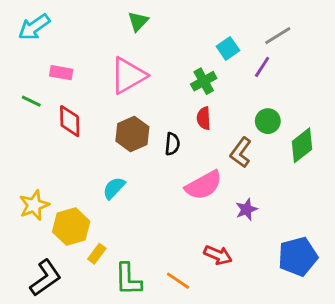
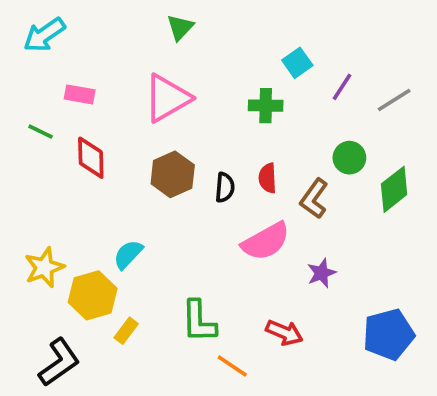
gray line: (278, 36) -> (394, 100), moved
green cross: (204, 81) -> (266, 106), turned 30
red semicircle: (204, 118) -> (268, 178), moved
cyan semicircle: (114, 188) -> (128, 254), moved
green L-shape: (128, 279) -> (199, 321), moved

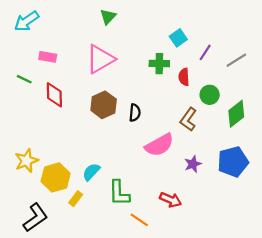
red semicircle: (268, 178) -> (184, 77), moved
cyan semicircle: (128, 254) -> (91, 172), moved
blue pentagon: (389, 334) -> (233, 162), moved

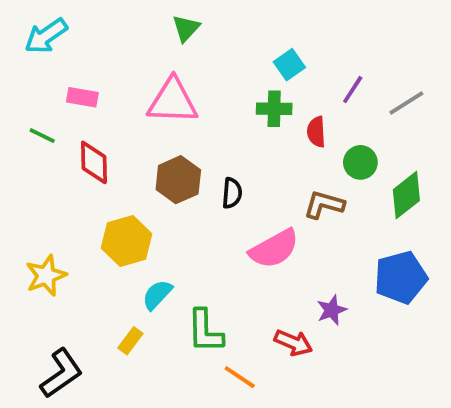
cyan square: (178, 38) -> (289, 65), moved
pink triangle: (100, 59) -> (173, 101), turned 32
brown L-shape: (188, 119) -> (324, 205), turned 70
purple star: (193, 164) -> (332, 310), moved
yellow hexagon: (56, 177) -> (127, 241), moved

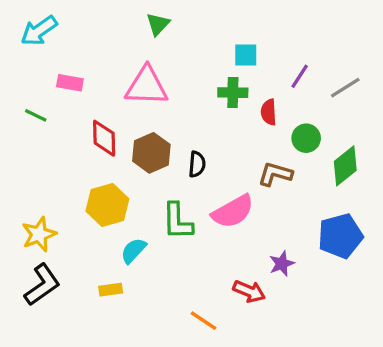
cyan square: (289, 65) -> (246, 55), turned 35
red diamond: (94, 162) -> (104, 138), moved
green L-shape: (205, 331) -> (177, 221), moved
yellow rectangle: (130, 341) -> (111, 290), turned 45
black L-shape: (61, 373) -> (42, 285), moved

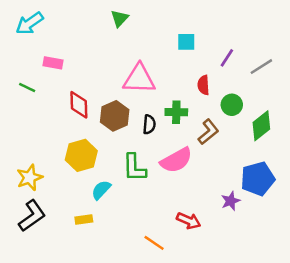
pink triangle: (146, 86) -> (139, 79), moved
green cross: (233, 93) -> (176, 112), moved
brown L-shape: (275, 174) -> (208, 132), turned 125
purple star: (282, 264) -> (231, 201), moved

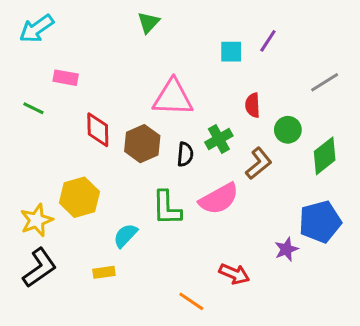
purple line: (227, 58) -> (268, 41), moved
green cross: (176, 112) -> (219, 139), turned -30
yellow hexagon: (81, 155) -> (79, 197), moved

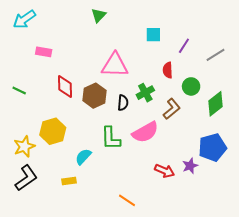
purple line: (268, 41) -> (184, 46), moved
green line: (33, 108) -> (19, 91), moved
red arrow: (234, 274) -> (165, 171), moved

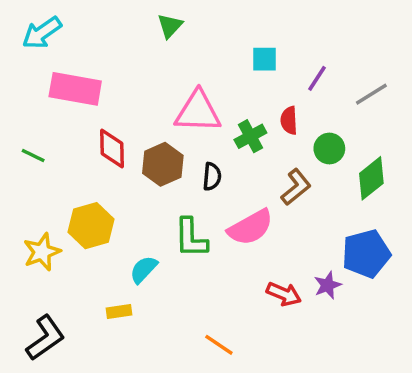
pink rectangle: (44, 52) -> (75, 89), size x1.8
green cross: (145, 93) -> (250, 136), moved
black L-shape: (26, 178) -> (45, 338), moved

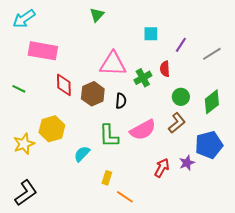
green circle: (329, 148) -> (181, 97), moved
brown L-shape: (296, 187) -> (177, 123), moved
red arrow: (284, 294) -> (162, 168), turned -84
yellow rectangle: (119, 312) -> (107, 178), moved, turned -64

